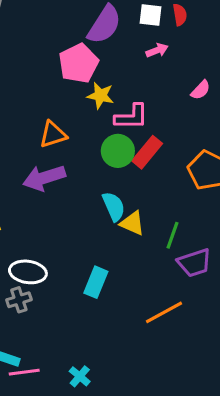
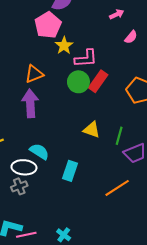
pink arrow: (157, 50) -> (117, 14), moved
yellow star: (100, 96) -> (64, 46), turned 30
purple arrow: (44, 178) -> (30, 103), turned 108
cyan semicircle: (114, 206) -> (39, 152), moved, turned -30

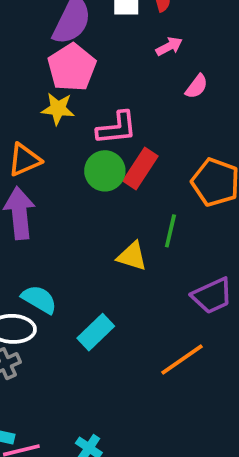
pink pentagon: (48, 25) -> (72, 67), moved
yellow star: (64, 46) -> (58, 109), moved, turned -30
green line: (119, 136) -> (170, 231), moved
cyan rectangle: (70, 171) -> (96, 332), turned 30

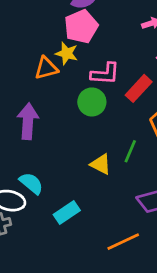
orange triangle: (24, 160) -> (46, 68), moved
red rectangle: (140, 169) -> (139, 88), moved

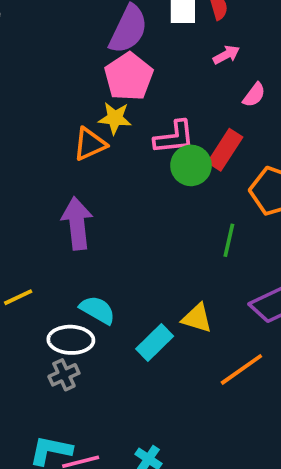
green circle: (92, 102) -> (191, 165), moved
yellow triangle: (101, 164) -> (197, 318), moved

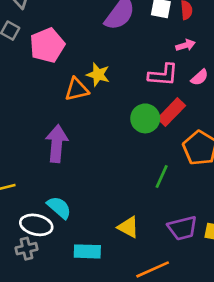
pink pentagon: (129, 77) -> (47, 45), moved
pink L-shape: (174, 137) -> (163, 75), moved
cyan rectangle: (155, 343) -> (87, 251), moved, turned 35

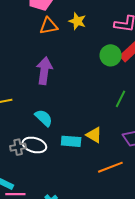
orange triangle: (77, 89) -> (49, 26), moved
white ellipse: (36, 225) -> (34, 145), moved
cyan rectangle: (87, 251) -> (71, 141), moved

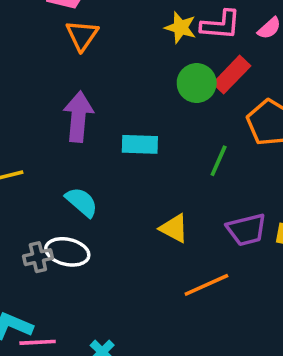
yellow star: (77, 21) -> (180, 28), moved
orange triangle: (49, 26) -> (82, 35), turned -42
cyan rectangle: (71, 141) -> (140, 144), moved

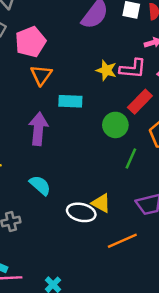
green circle: (197, 83) -> (115, 125), moved
cyan rectangle: (140, 144) -> (70, 101), moved
white ellipse: (67, 252) -> (81, 212), moved

